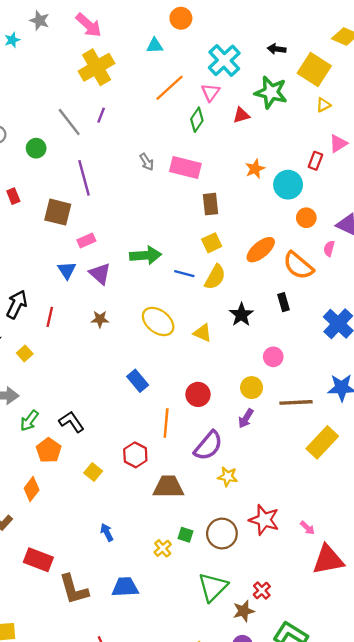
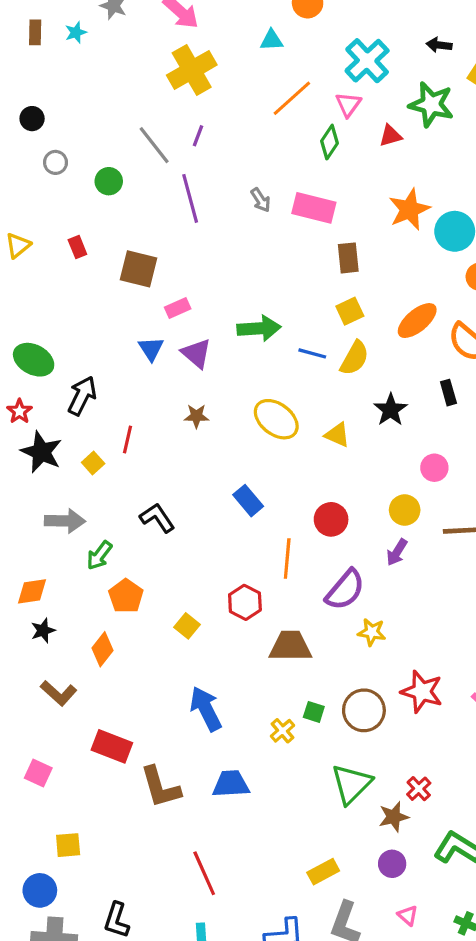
orange star: (255, 169) -> (409, 209), size x1.5
purple line: (84, 178) -> (190, 198), moved
red line: (50, 317) -> (128, 440), moved
black L-shape: (71, 422) -> (157, 518), moved
blue arrow: (107, 532) -> (206, 709), size x1.8

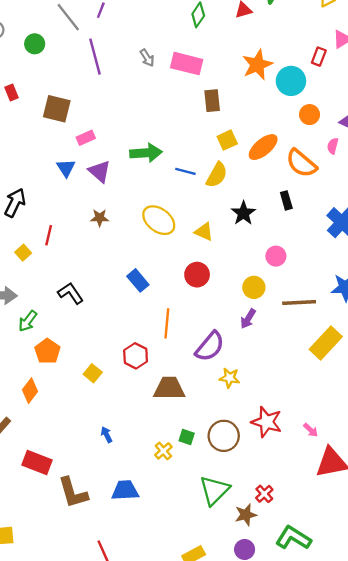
yellow square: (350, 311) -> (227, 140), moved
red circle: (331, 519) -> (197, 275), moved
blue arrow: (206, 709) -> (107, 435), size x0.5

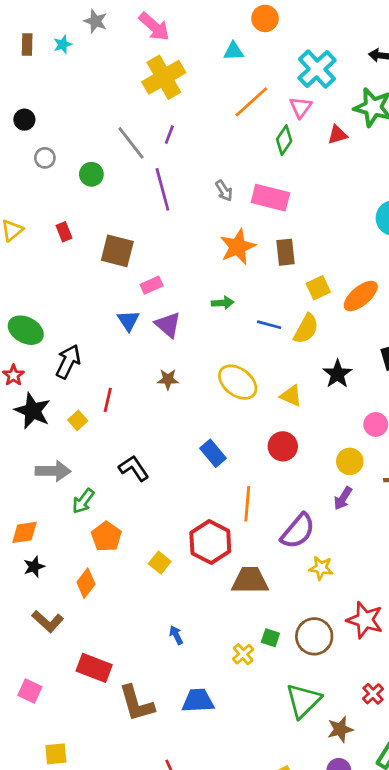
orange star: (257, 65) -> (238, 247), moved
brown rectangle: (212, 101) -> (286, 252), moved
green arrow: (146, 153) -> (223, 303), size x0.6
red hexagon: (136, 356) -> (210, 542), size x1.4
red cross: (264, 494) -> (373, 694), moved

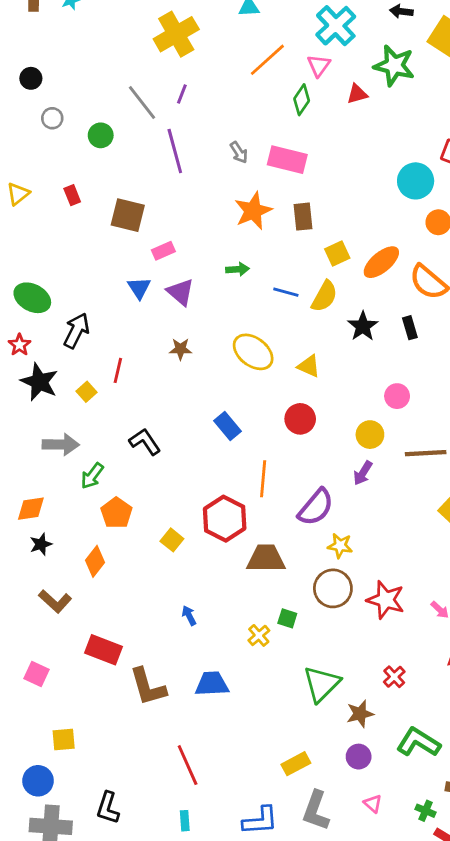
black star: (337, 374) -> (363, 326), moved
brown circle: (314, 636) -> (333, 588), moved

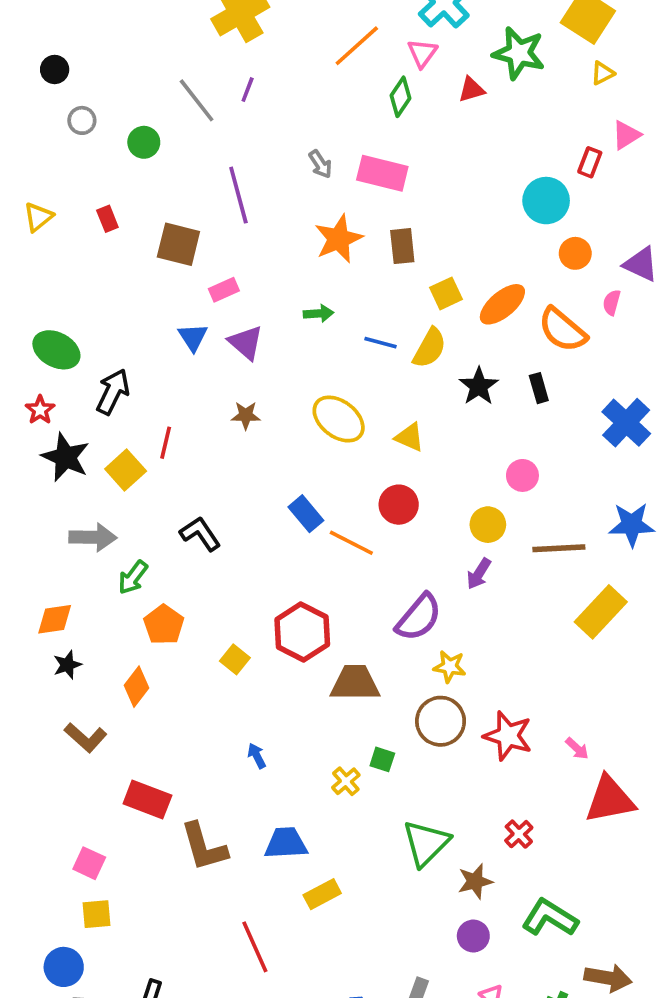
purple line: (175, 151) -> (238, 195), moved
yellow square: (86, 392) -> (126, 470), size x1.5
orange line: (263, 479) -> (351, 543), moved, turned -68
pink square: (37, 674) -> (89, 863), moved
yellow rectangle: (296, 764) -> (322, 894), moved

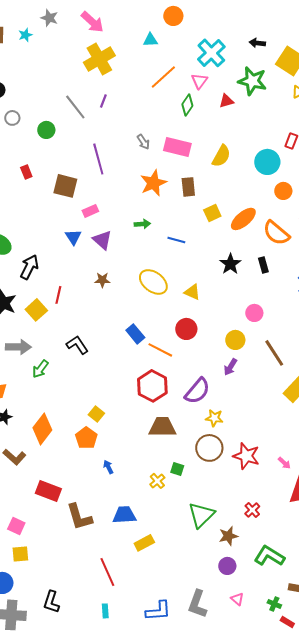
yellow semicircle: (430, 348) -> (221, 156), moved
brown line: (559, 548) -> (274, 353), turned 60
orange pentagon: (164, 625) -> (86, 438), moved
red hexagon: (302, 632) -> (152, 386), moved
orange diamond: (137, 687) -> (42, 429), size x1.4

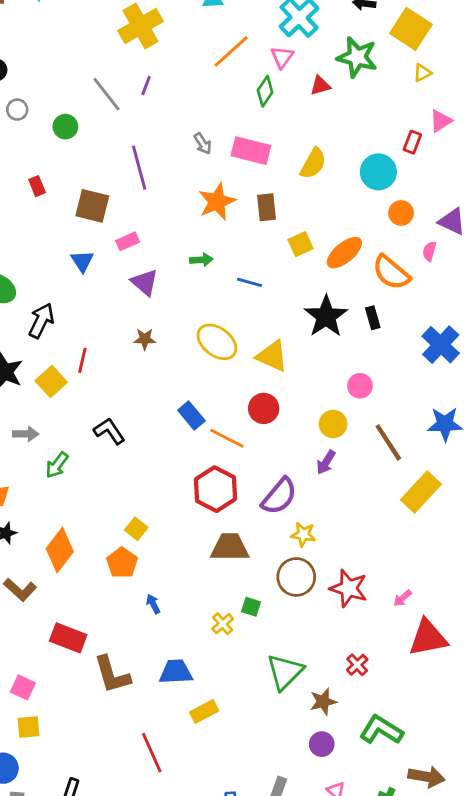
blue triangle: (73, 237) -> (82, 261), moved
black star: (230, 264) -> (326, 316), size x1.4
yellow triangle: (192, 292) -> (272, 356), size x1.4
gray arrow: (18, 347) -> (26, 434), size x0.7
pink arrow: (284, 463) -> (402, 598), turned 96

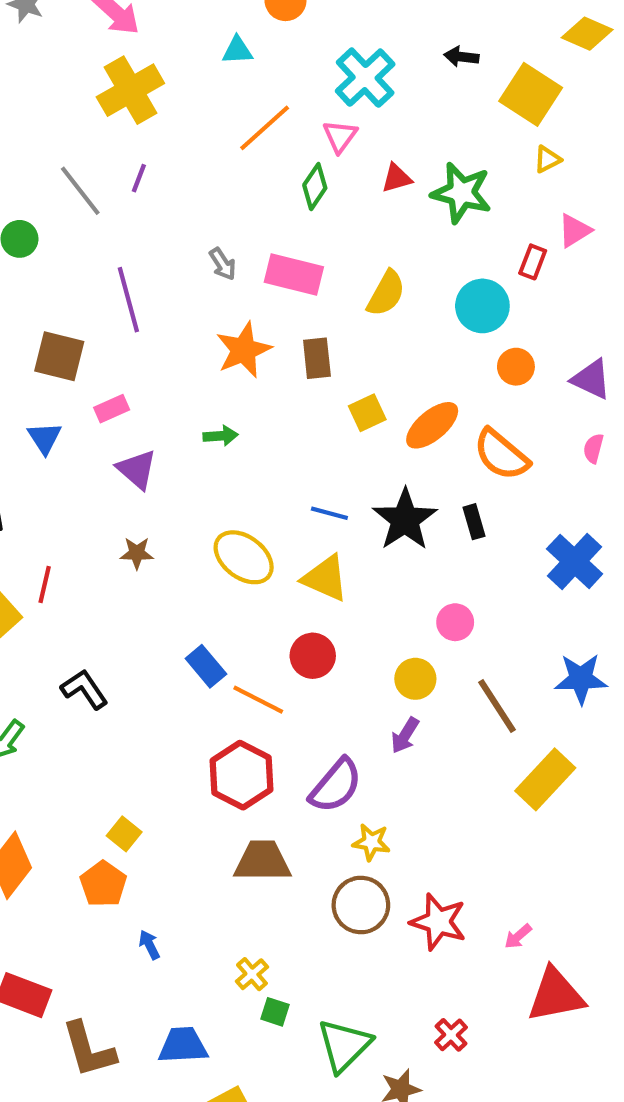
green star: (357, 57) -> (461, 193), moved
pink semicircle: (429, 251) -> (593, 448), moved
blue line: (249, 282) -> (329, 513), moved
green square: (251, 607) -> (275, 1012), moved

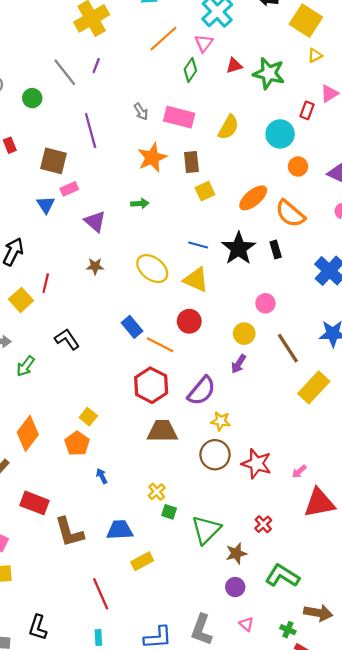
pink rectangle: (112, 409) -> (69, 189), moved
yellow square: (367, 413) -> (205, 191), moved

